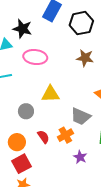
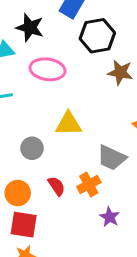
black hexagon: (81, 23) -> (97, 36), moved
red square: (21, 164) -> (24, 225), turned 36

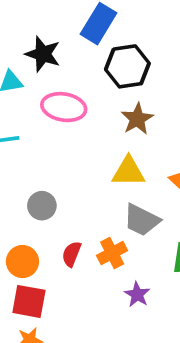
brown star: (120, 72) -> (137, 119), moved, turned 30
yellow triangle: (68, 124) -> (129, 172), moved
red semicircle: (57, 186) -> (72, 254), turned -126

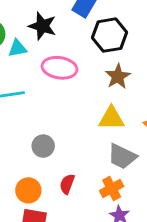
orange cross: (112, 253) -> (112, 189), moved

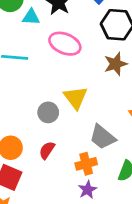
yellow triangle: (111, 118) -> (75, 98), moved, turned 40
gray circle: (43, 146) -> (48, 112), moved

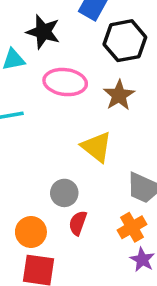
brown star: (116, 64) -> (119, 95), moved
gray circle: (48, 112) -> (64, 193), moved

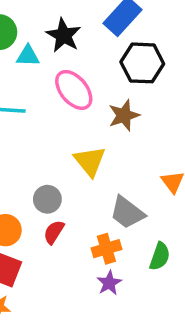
pink ellipse: (65, 82) -> (74, 90), turned 30

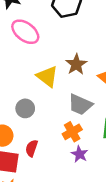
brown star: (124, 115) -> (76, 64), moved
red semicircle: (54, 232) -> (32, 148), moved

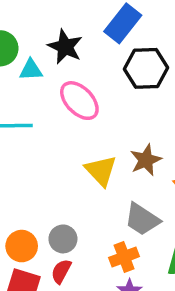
gray circle: (25, 108) -> (63, 239), moved

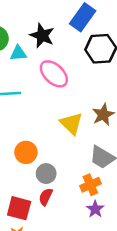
orange circle: (22, 246) -> (26, 152), moved

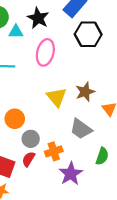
pink ellipse: (54, 74) -> (45, 52), turned 55
orange cross: (90, 185) -> (54, 151), moved
purple star: (95, 209) -> (71, 174), size x1.5

